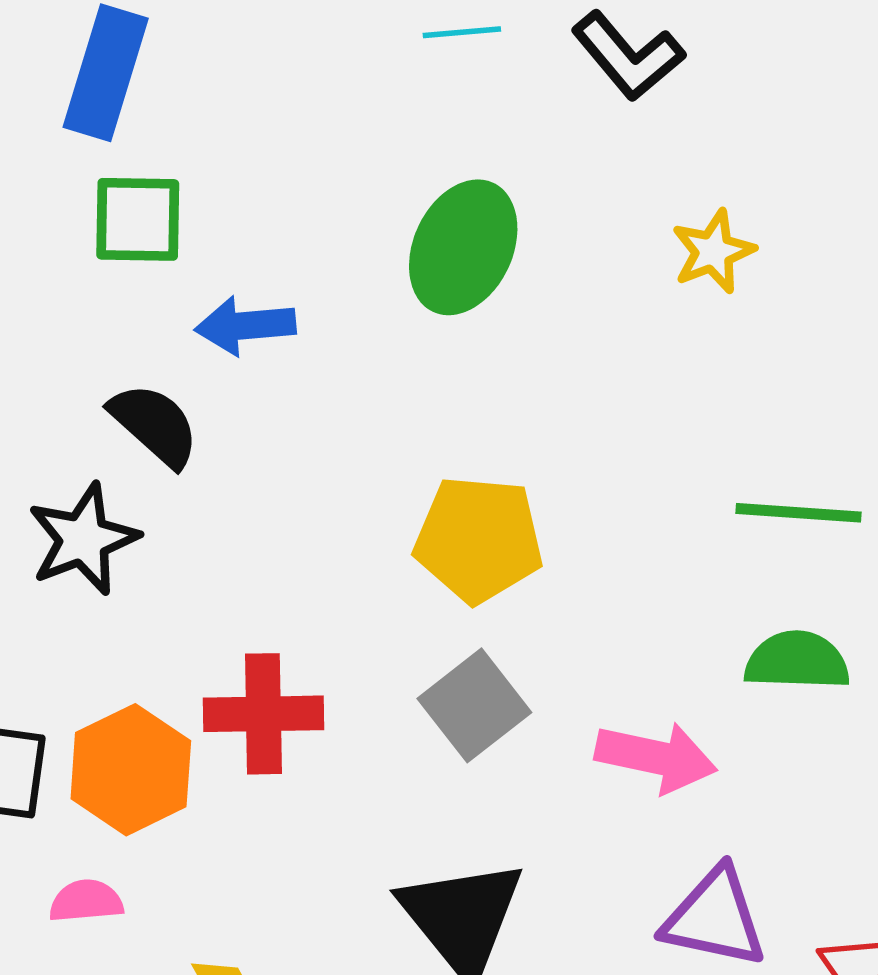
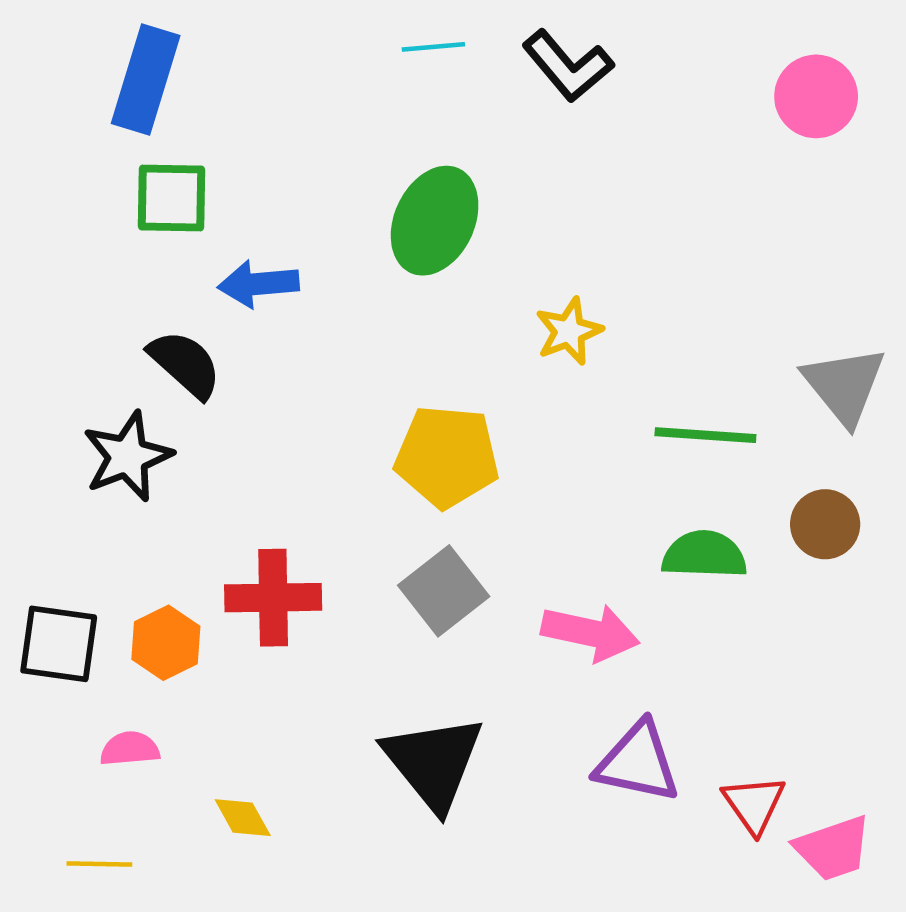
yellow star: (713, 252) -> (569, 331), moved
orange hexagon: (131, 770) -> (166, 643), size x0.7

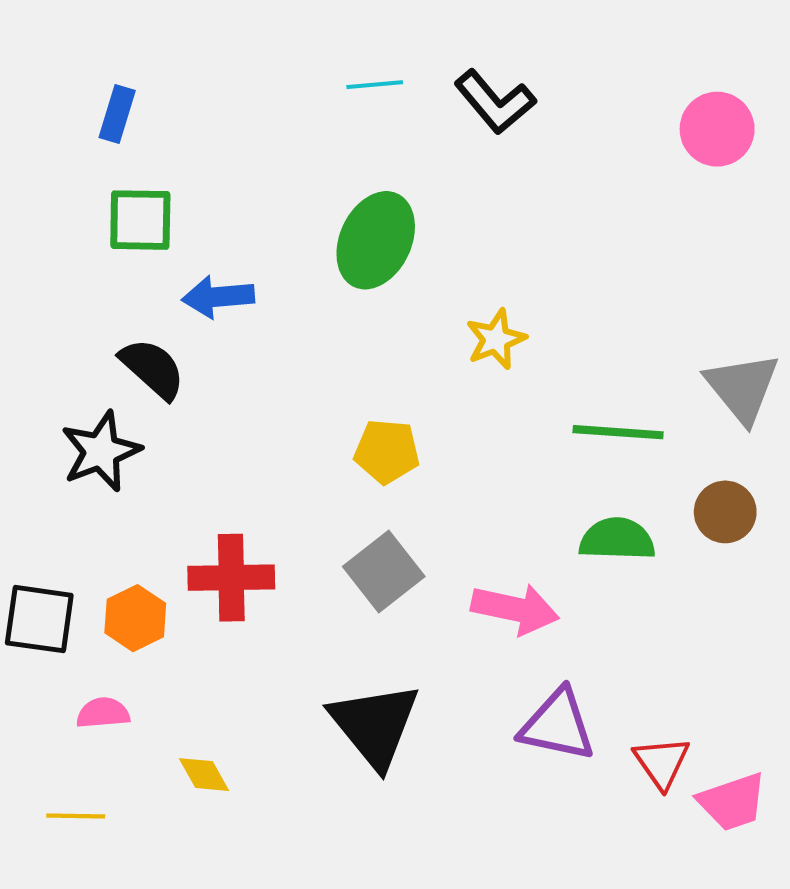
blue rectangle: (146, 80) -> (117, 114), size x0.6
yellow pentagon: (447, 457) -> (387, 451), size x0.7

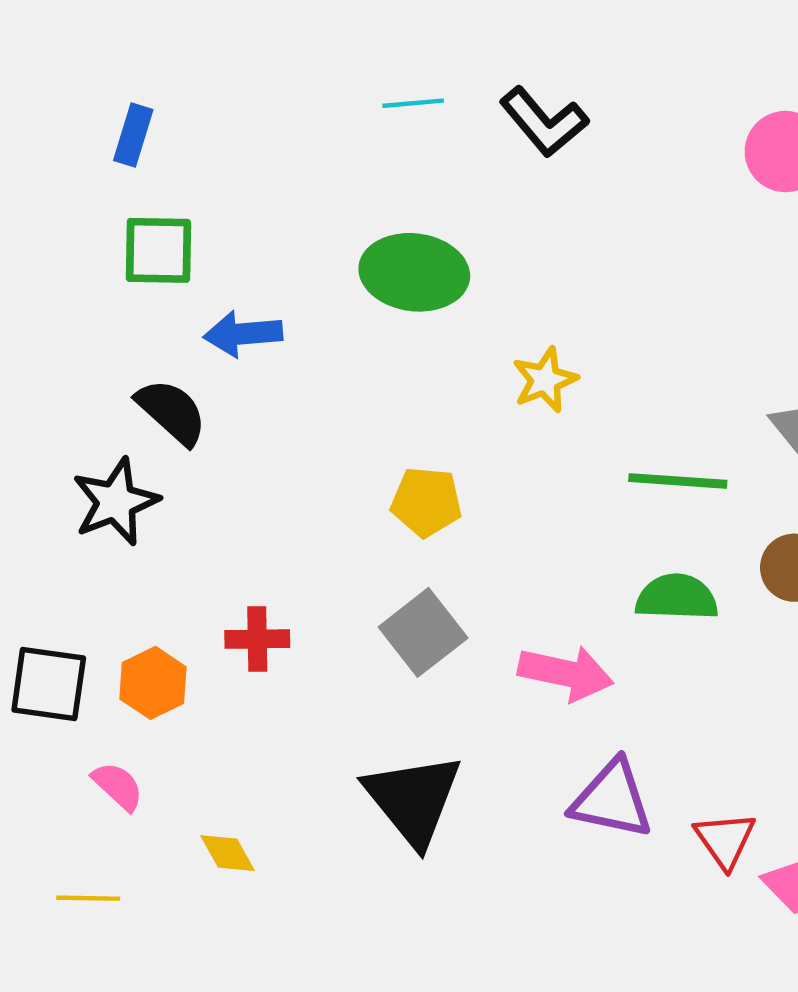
green ellipse: (376, 240) -> (414, 272), turned 72
red cross: (231, 578) -> (257, 639), size x0.7
pink semicircle: (103, 713) -> (118, 786), turned 48

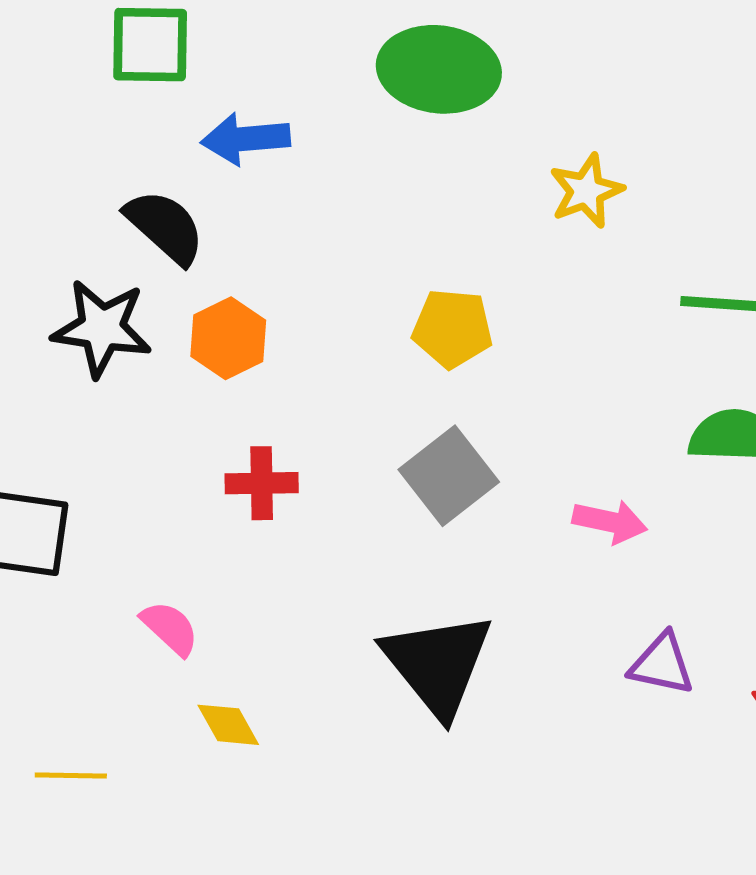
black star: (116, 502) -> (102, 328), turned 30
pink arrow: (566, 673) -> (610, 522), size x0.7
orange hexagon: (153, 683) -> (228, 338), moved
pink semicircle: (118, 786) -> (170, 628), moved
purple triangle: (612, 799) -> (662, 664), size x0.7

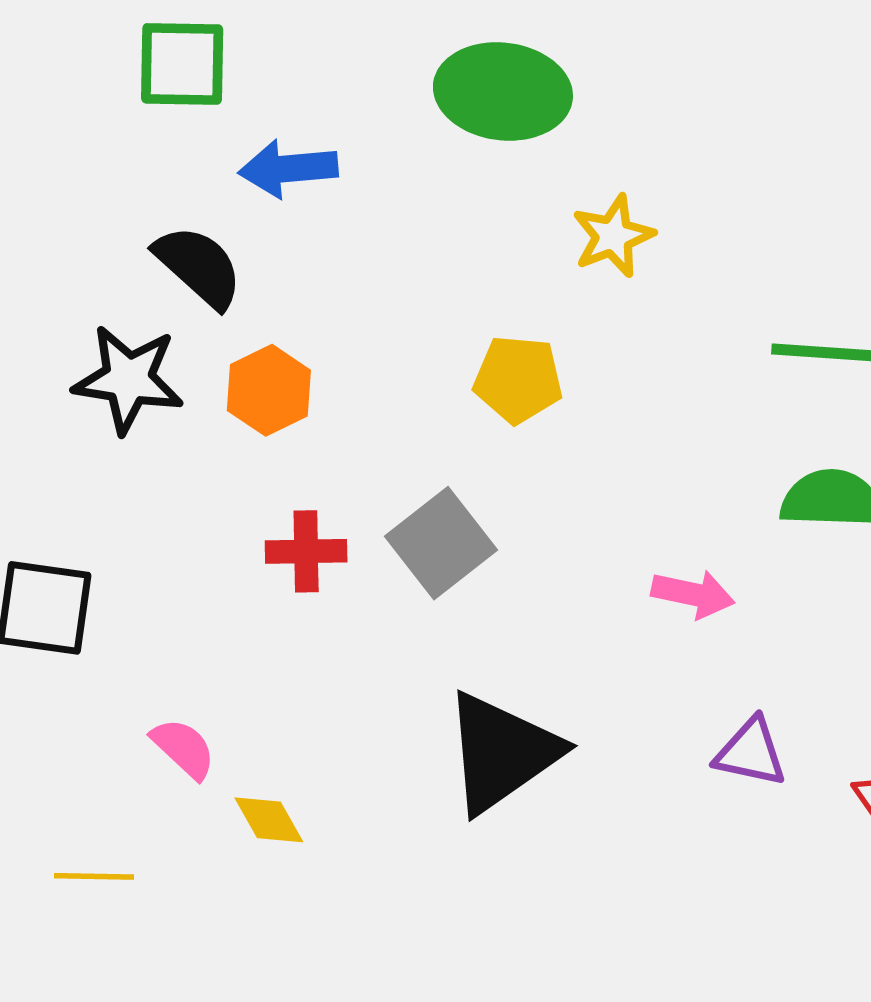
yellow star: (586, 191) -> (613, 236), moved
gray square: (449, 476) -> (441, 543), moved
pink semicircle: (170, 628) -> (183, 748), moved
black triangle: (438, 664) -> (502, 752), turned 34

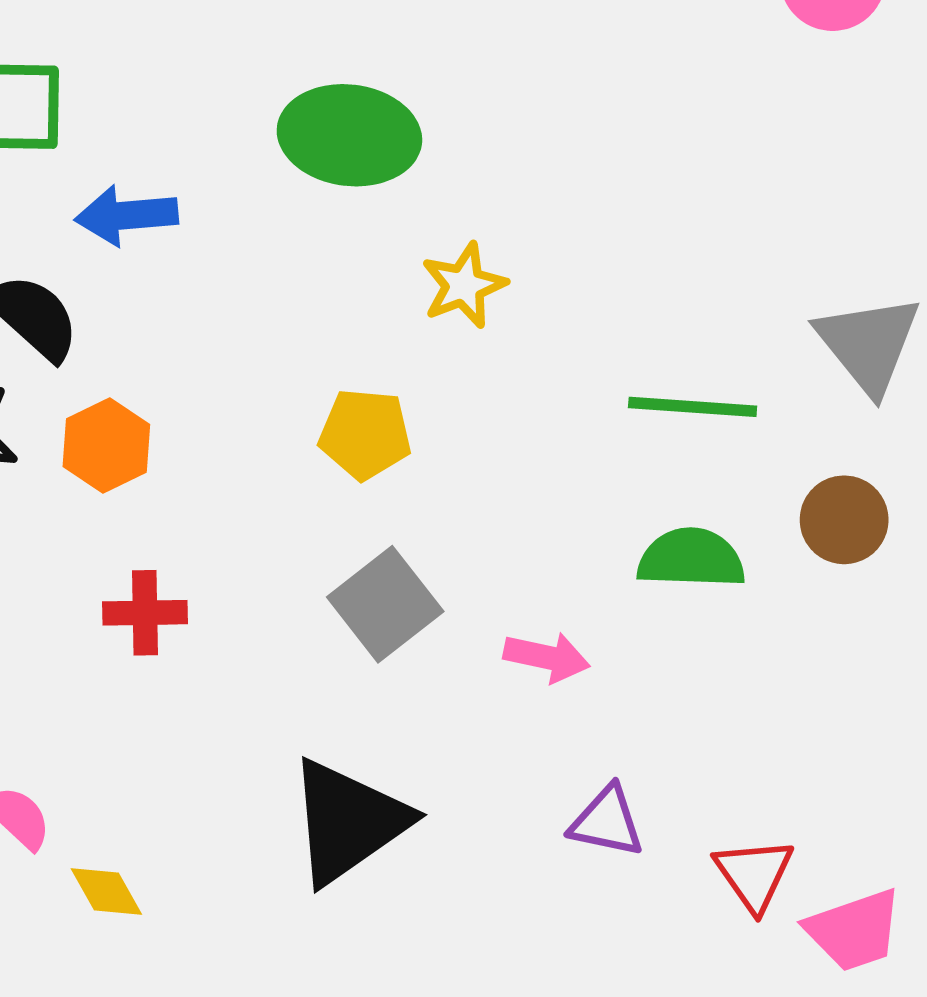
gray square: (441, 543) -> (385, 604), moved

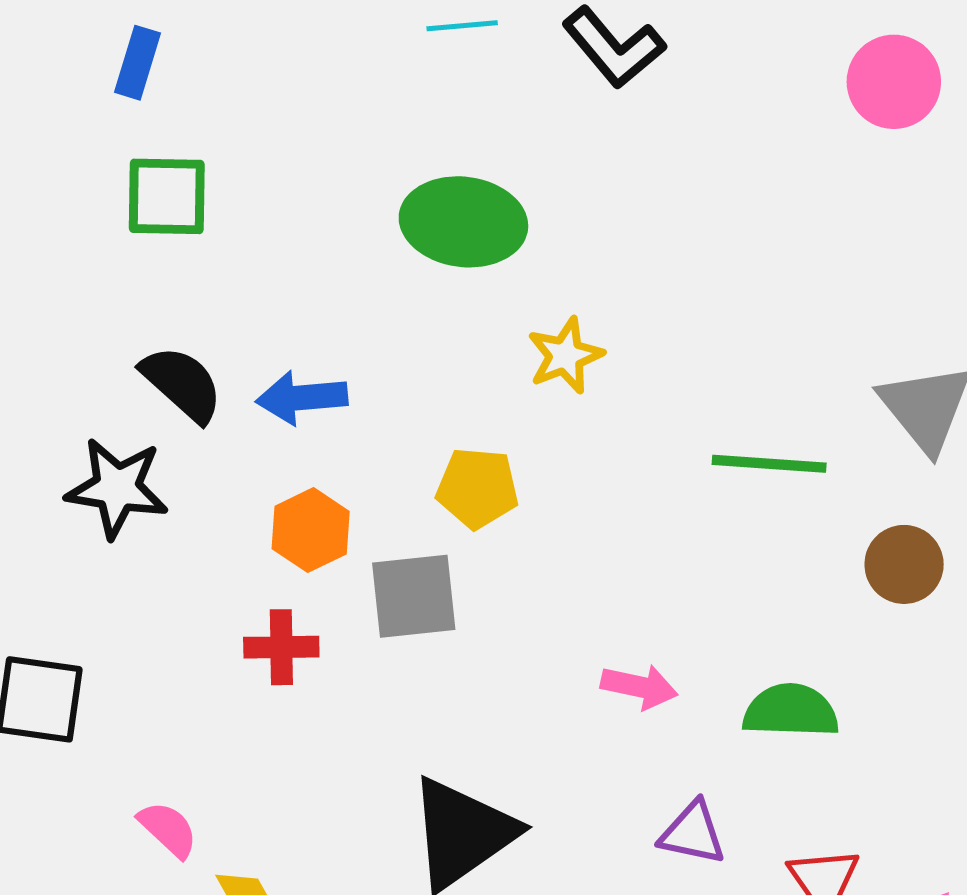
blue arrow: (126, 215) -> (302, 398), moved
orange hexagon: (106, 446) -> (311, 530), moved
green semicircle: (691, 558) -> (791, 711), moved
gray square: (385, 604) -> (414, 596), moved, turned 32

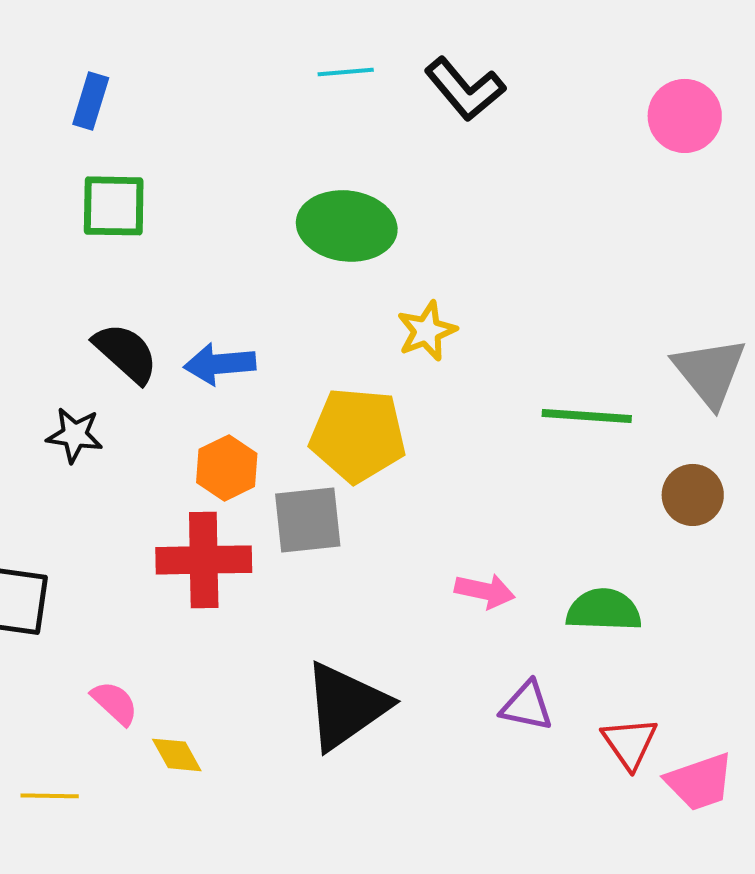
black star: (117, 488) -> (75, 435), size x0.7
yellow pentagon: (477, 488) -> (358, 435), size x1.5
red cross: (281, 647) -> (204, 560), size x1.6

